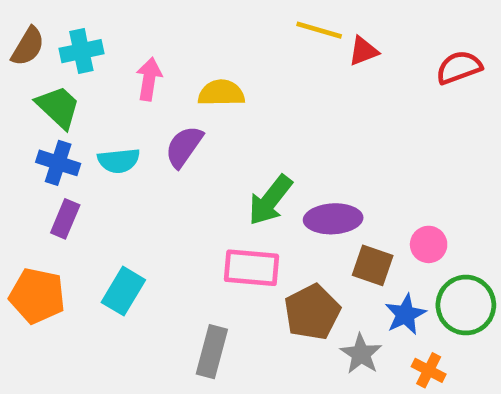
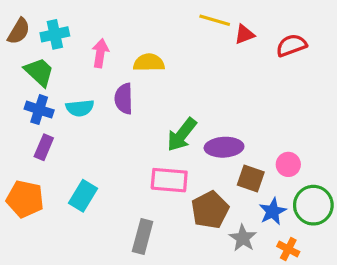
red semicircle: (459, 67) -> (291, 45), moved
purple semicircle: (184, 147) -> (124, 99), turned -36

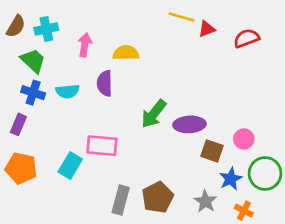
purple rectangle: (44, 147) -> (18, 124), moved
pink rectangle: (169, 180) -> (102, 146), moved
brown pentagon: (210, 210) -> (158, 197), moved

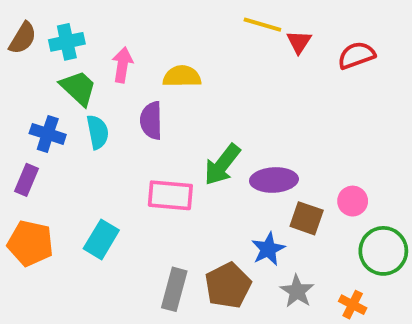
red triangle: (207, 29) -> (299, 42), turned -36
green trapezoid: (33, 61) -> (78, 88), moved
cyan semicircle: (68, 91) -> (98, 132), turned -95
pink rectangle: (102, 146) -> (170, 195), moved
blue star: (231, 179) -> (268, 249), moved

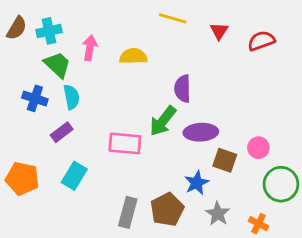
yellow line: (262, 25) -> (173, 18), moved
purple semicircle: (151, 121) -> (183, 89), moved
purple rectangle: (27, 180) -> (62, 132), moved, turned 30

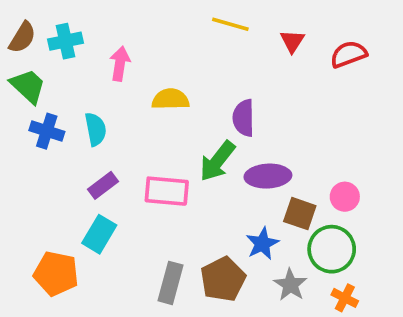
yellow semicircle: (133, 56) -> (170, 99), moved
green trapezoid: (57, 65) -> (28, 86), moved
purple rectangle: (62, 132) -> (103, 185), moved
orange pentagon: (22, 179) -> (56, 274), moved
green circle: (281, 184) -> (332, 249), moved

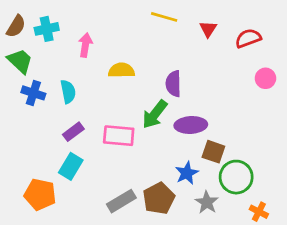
pink circle: (345, 197) -> (265, 78), moved
gray rectangle: (170, 283) -> (121, 201), turned 44
orange cross: (345, 298) -> (259, 212), moved

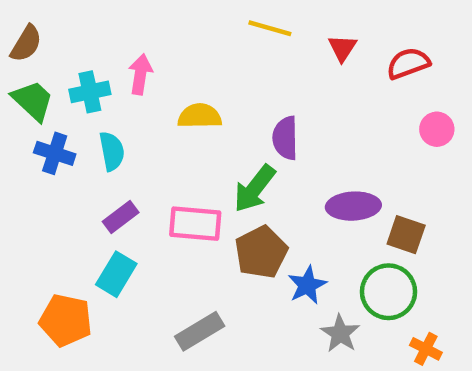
cyan cross: (47, 29) -> (90, 92), moved
purple ellipse: (191, 125) -> (353, 206), moved
brown square: (213, 152) -> (406, 235), moved
brown pentagon: (159, 198) -> (261, 252), moved

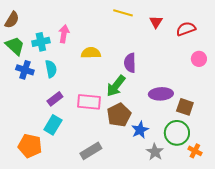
orange cross: (426, 349) -> (195, 151), moved

